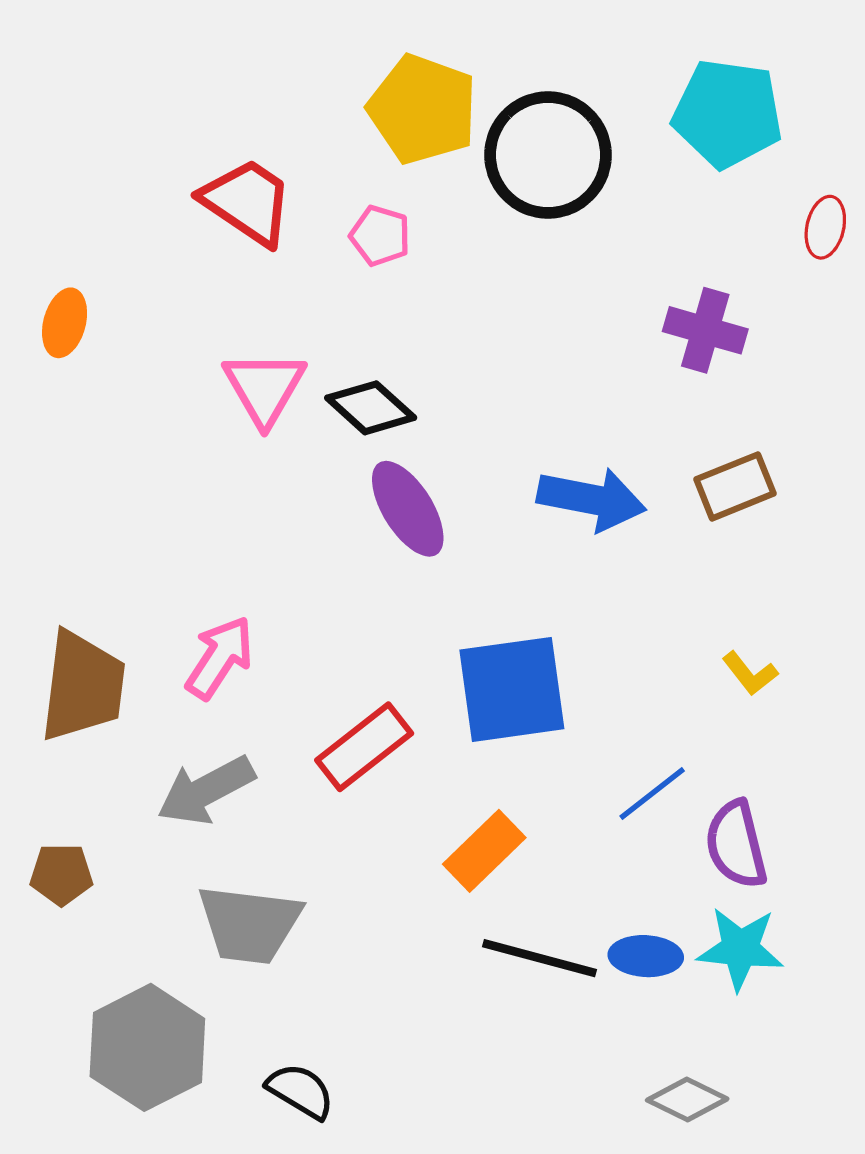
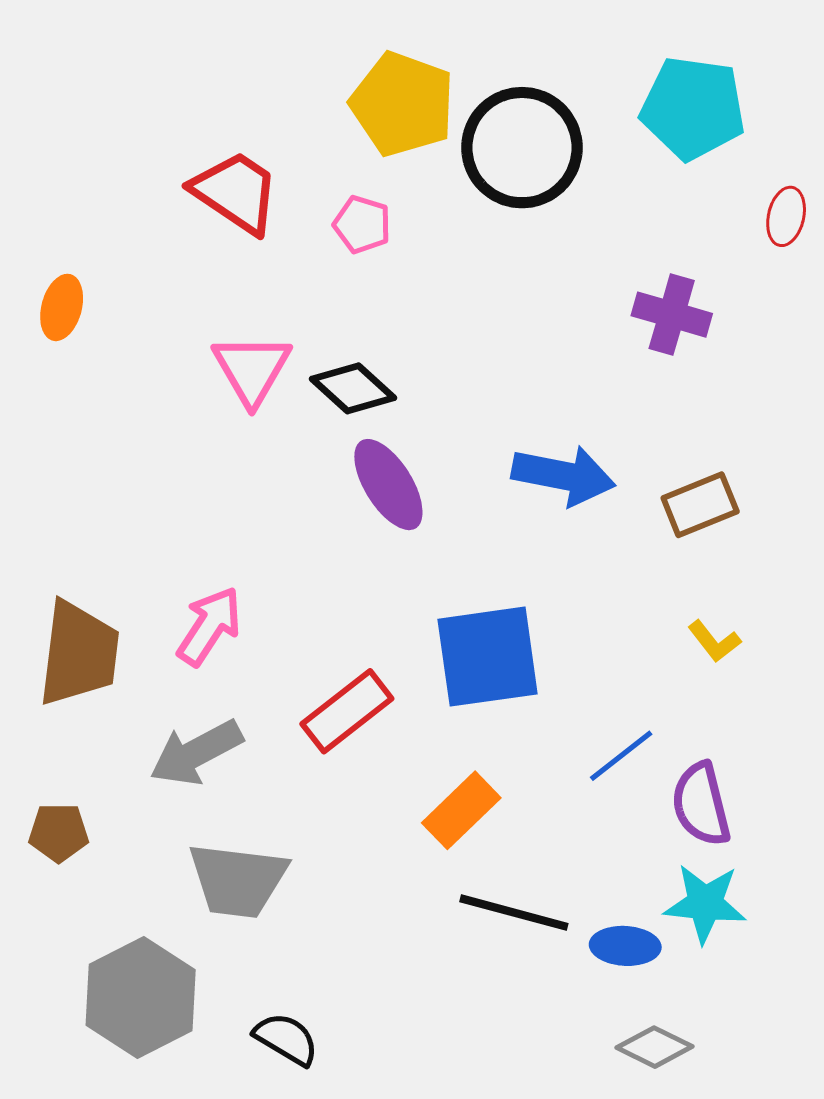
brown rectangle: (735, 486) -> (700, 505), moved
blue ellipse: (646, 956) -> (625, 946), moved

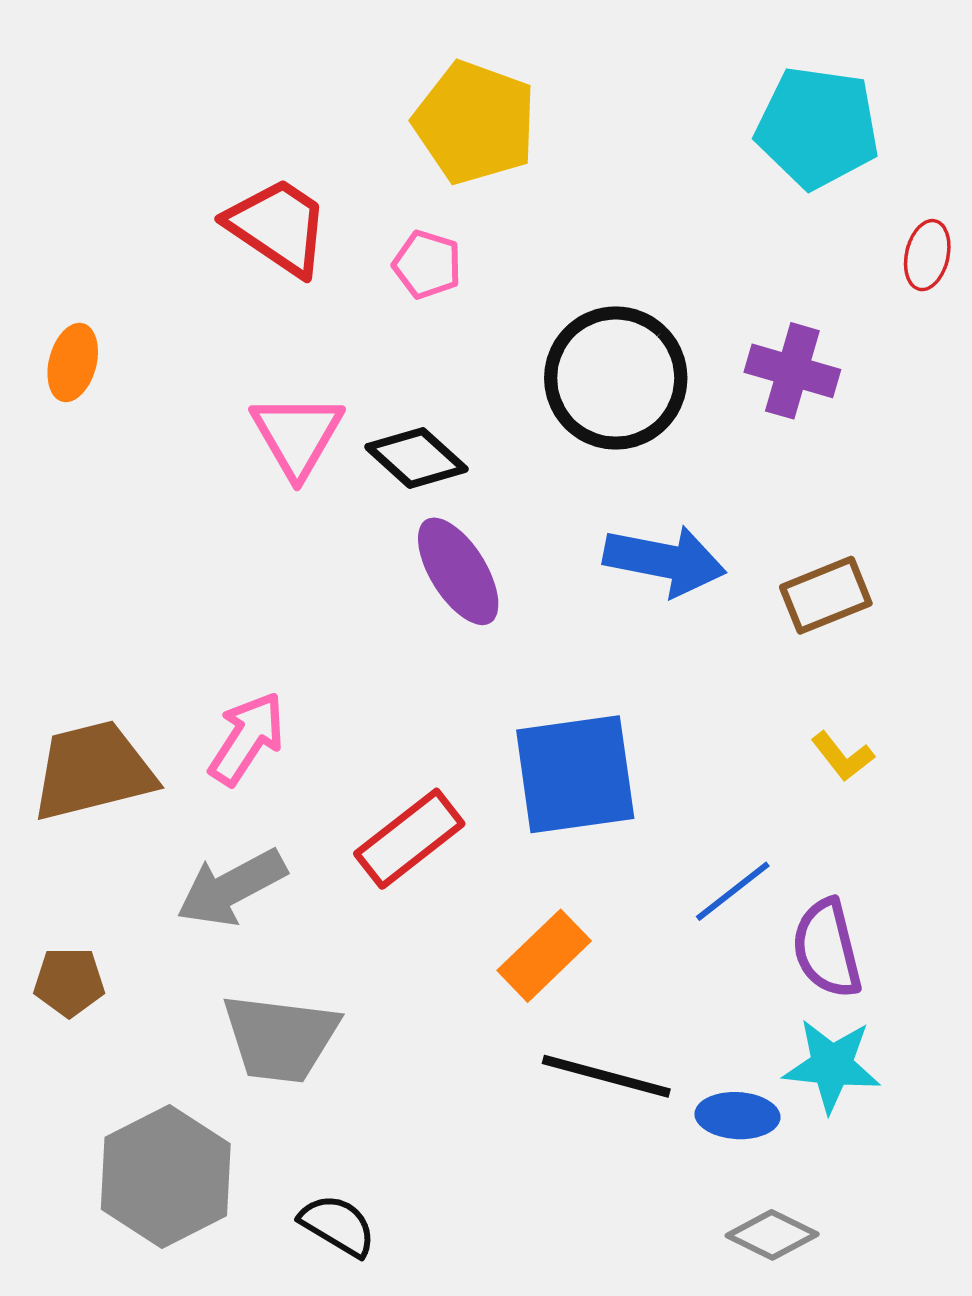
black circle: (522, 148) -> (616, 378), moved
brown trapezoid: (79, 653) -> (93, 771), turned -111

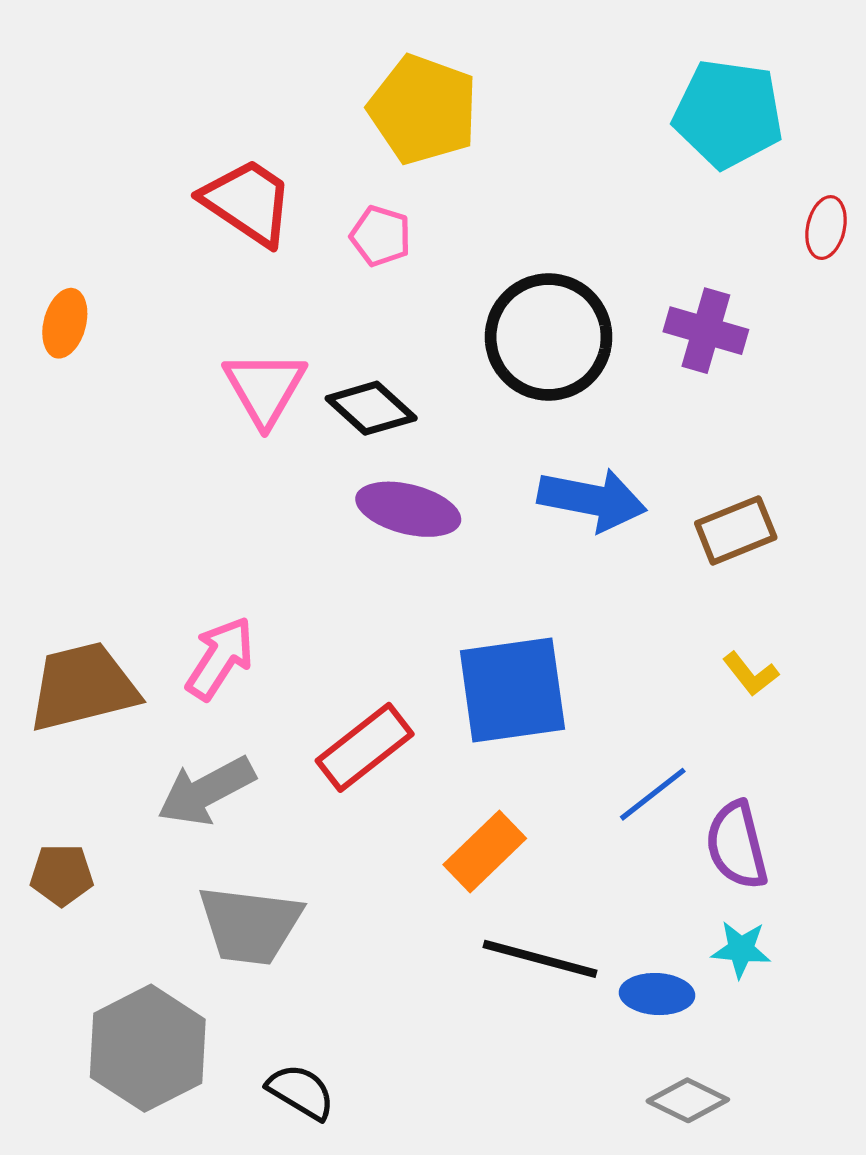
purple ellipse: (458, 571) -> (408, 509), turned -44
cyan star: (832, 1065) -> (741, 949), size x0.7

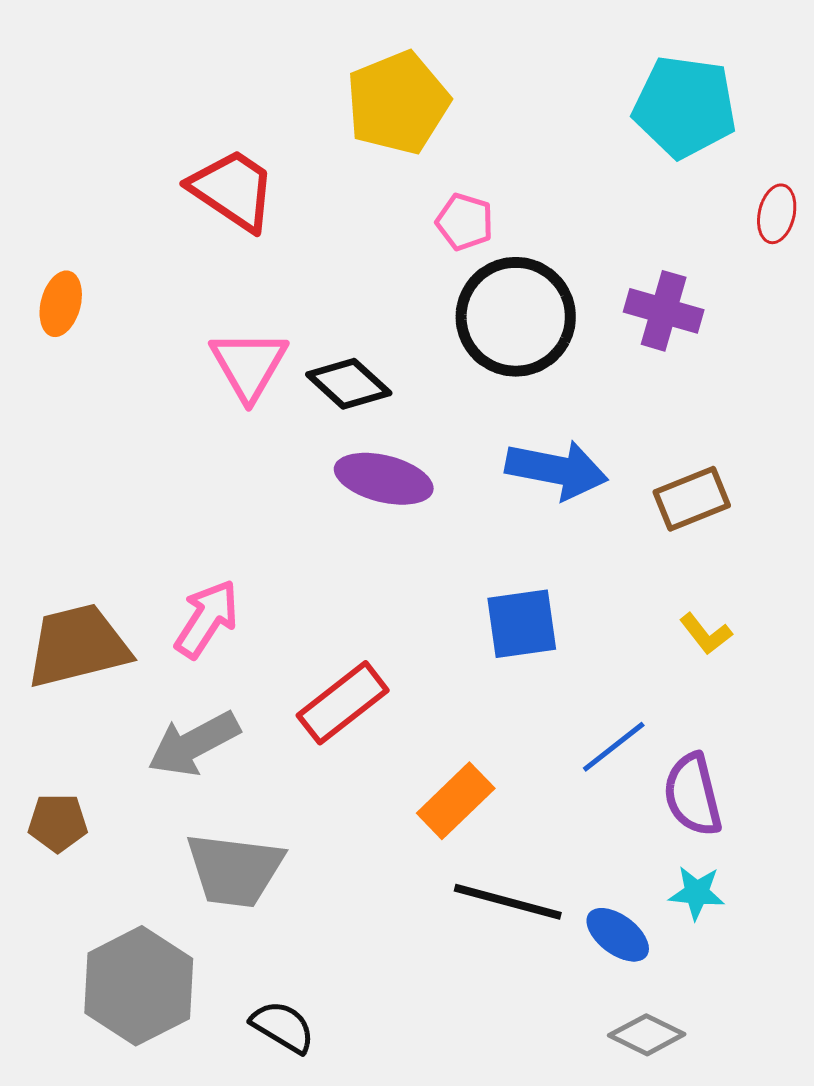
yellow pentagon: (423, 110) -> (398, 103), turned 30
pink pentagon: (381, 236) -> (465, 222), moved
blue square: (512, 690) -> (522, 624), moved, size x0.7
blue ellipse: (657, 994) -> (618, 935), turned 34

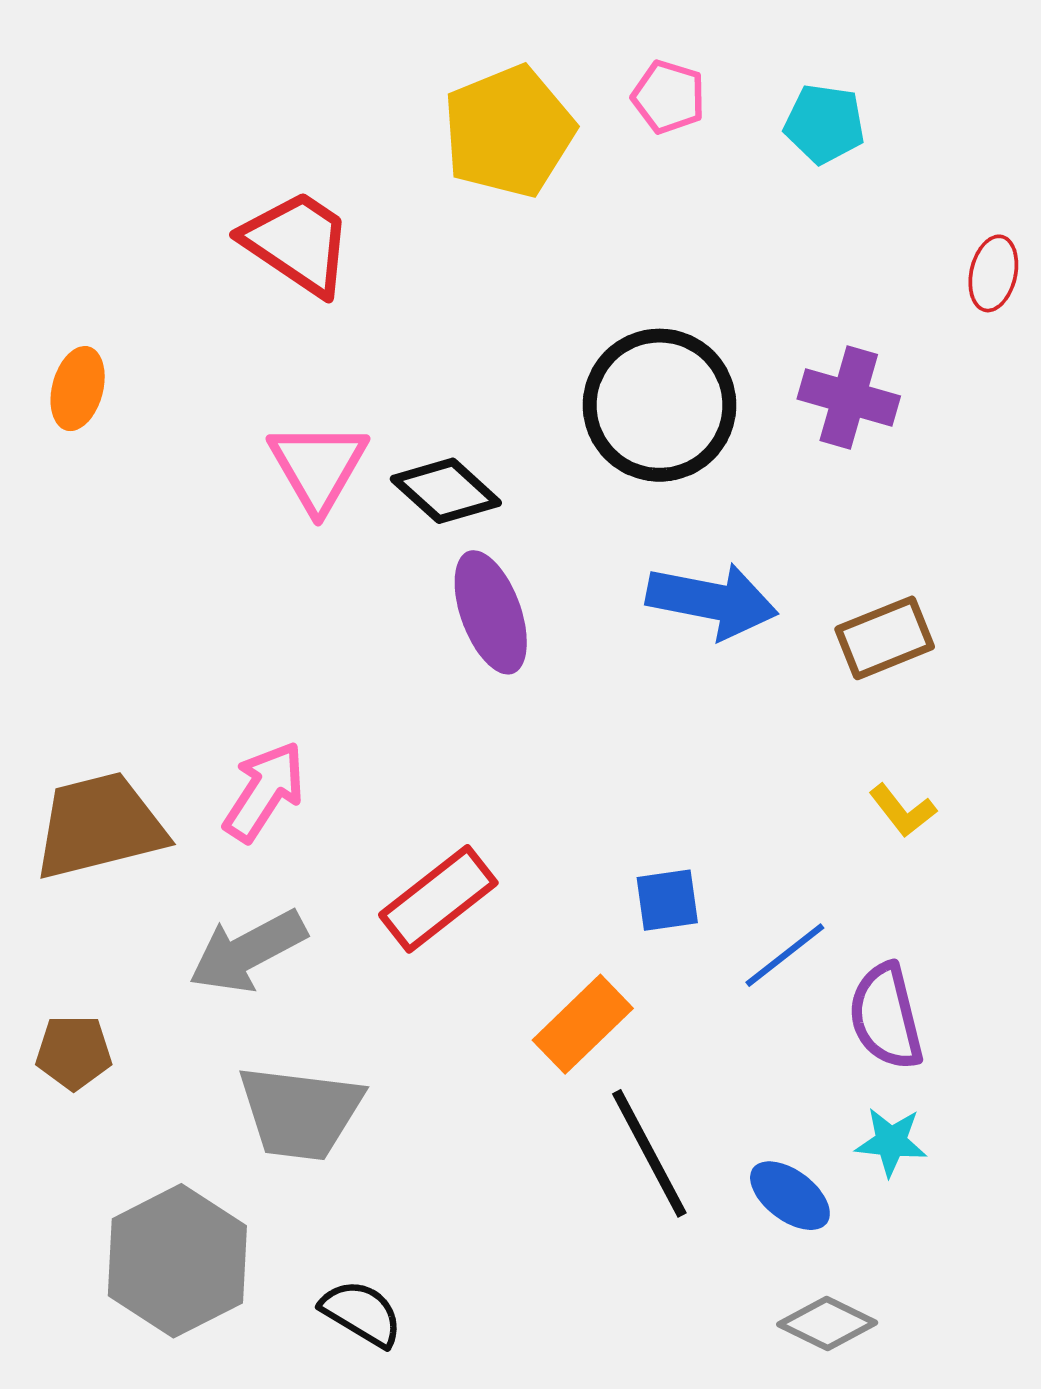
cyan pentagon: (685, 107) -> (825, 124), moved, size x0.6
pink pentagon: (465, 222) -> (668, 97), moved
purple ellipse: (384, 479) -> (491, 612), turned 56
blue square: (522, 624) -> (667, 900), moved, size x0.7
black line: (508, 902) -> (649, 1153), turned 47

